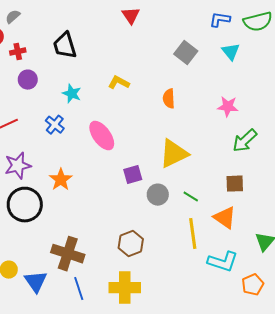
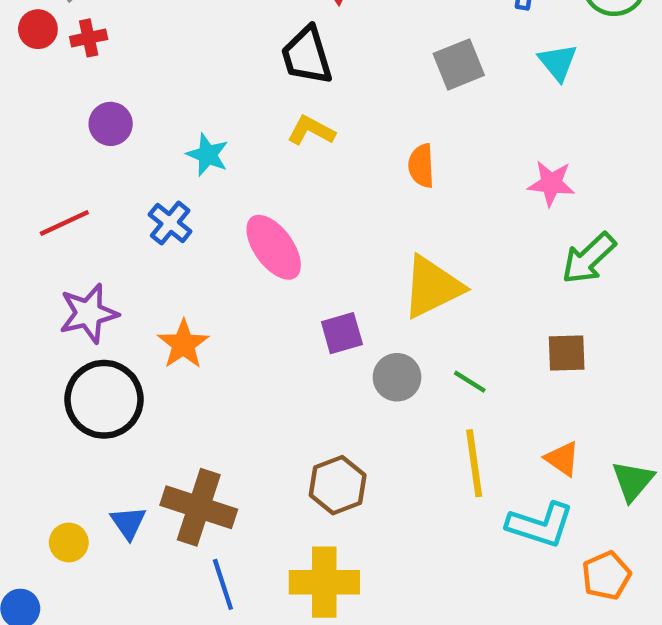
black trapezoid: (65, 46) -> (307, 56), moved
red cross: (18, 52) -> (89, 38), moved
gray square: (186, 53) -> (459, 64), turned 30
orange triangle: (225, 218) -> (562, 459), moved, size x0.7
blue triangle: (36, 282) -> (128, 523), moved, size x0.7

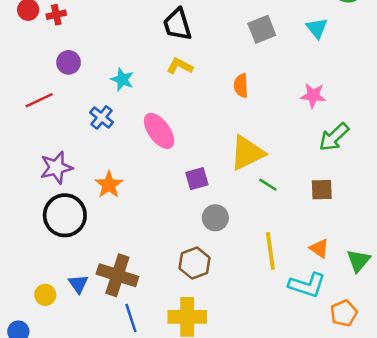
red line: (64, 223) -> (39, 100), moved
gray circle: (397, 377) -> (215, 218), moved
green line: (470, 382) -> (268, 185), moved

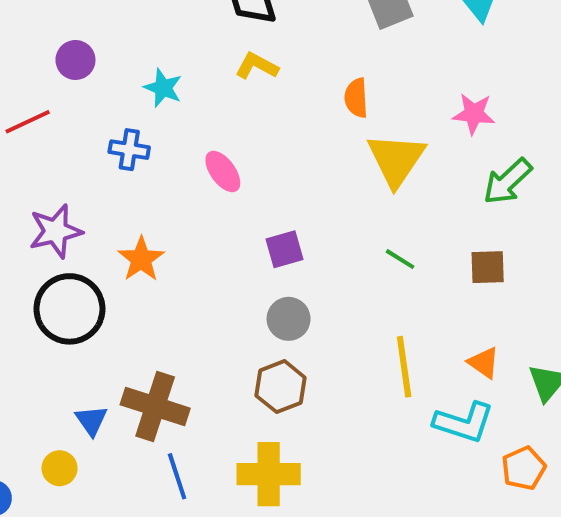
blue cross: (102, 117) -> (129, 150), turned -30
pink ellipse: (159, 131) -> (223, 171), size x0.7
yellow triangle: (247, 153) -> (396, 160), moved, turned -30
gray circle: (215, 218) -> (289, 319), moved
yellow circle: (45, 295) -> (60, 468), moved

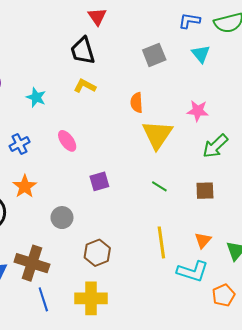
blue cross: (129, 150) -> (20, 144), moved, turned -36
gray circle: (289, 319) -> (62, 218), moved
orange triangle: (484, 363) -> (203, 240), turned 36

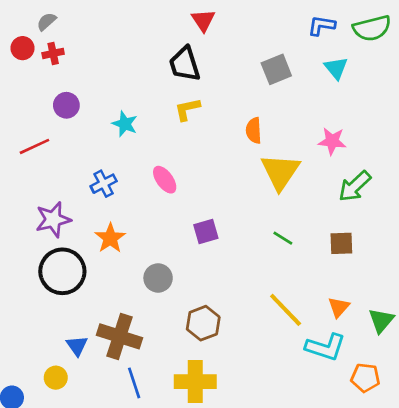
yellow L-shape: (85, 86) -> (187, 109), turned -40
yellow line: (161, 242) -> (286, 310), turned -36
orange pentagon: (224, 295) -> (365, 378), turned 30

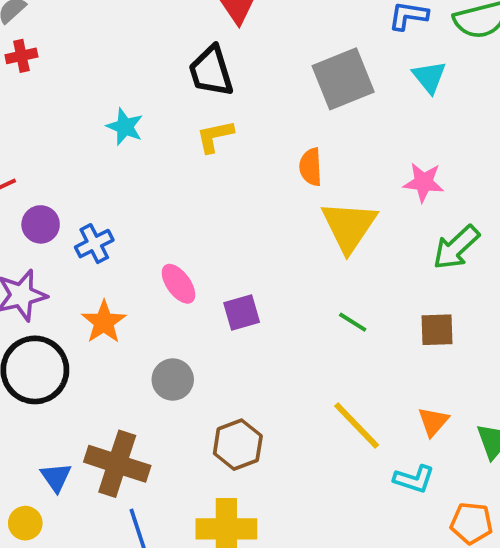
gray square: (276, 69) -> (343, 79), size x1.4
purple circle: (66, 105) -> (41, 224), moved
cyan star: (125, 124) -> (125, 127), moved
pink ellipse: (165, 180) -> (178, 284), moved
cyan L-shape: (325, 347) -> (414, 479), size x0.7

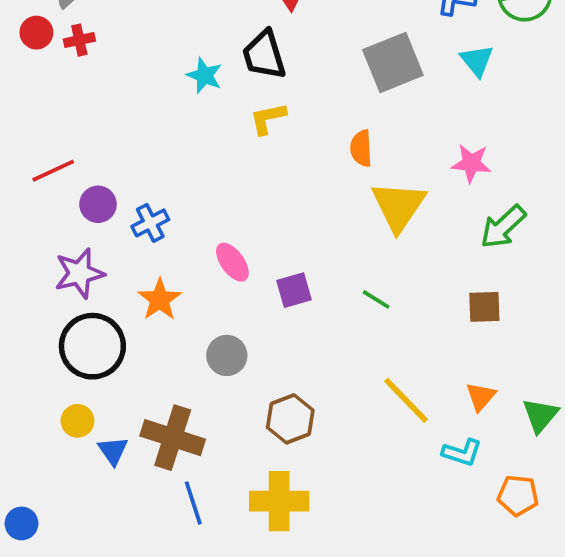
cyan star: (125, 127) -> (204, 75), moved
green line: (353, 322) -> (376, 299), moved
yellow circle: (25, 523) -> (77, 421), moved

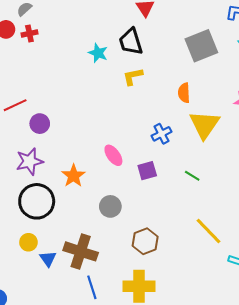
blue cross: (150, 223) -> (162, 134), moved

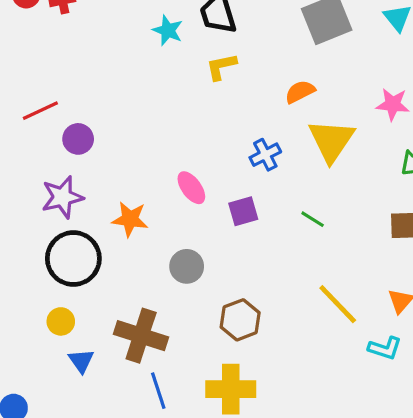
orange semicircle: (184, 93) -> (300, 92), turned 66
orange star: (73, 176) -> (130, 219), turned -30
blue triangle: (48, 259) -> (81, 361), moved

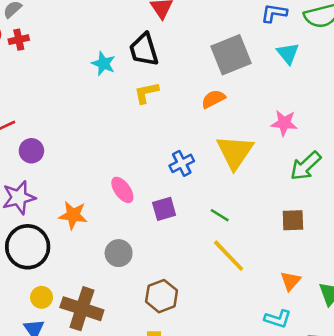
orange semicircle: (300, 92) -> (213, 99), moved
yellow line: (338, 304) -> (229, 256), moved
yellow circle: (61, 321) -> (42, 297), moved

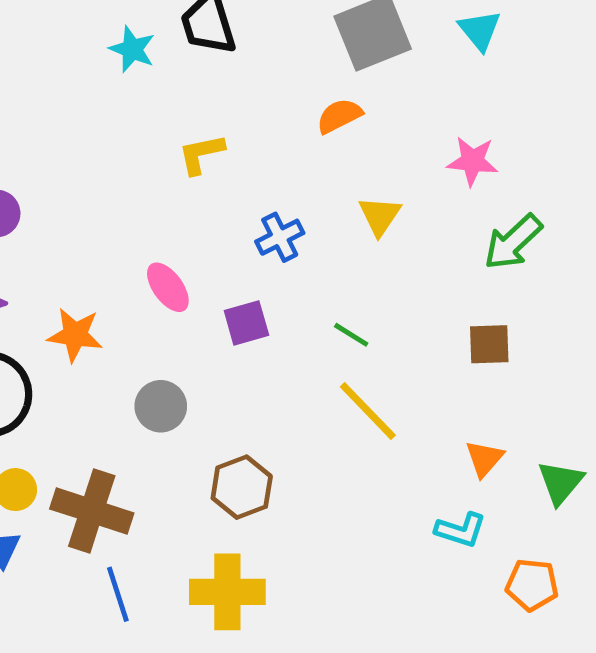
yellow L-shape: (146, 93) -> (201, 154), moved
yellow triangle: (235, 152) -> (380, 216), size x0.6

